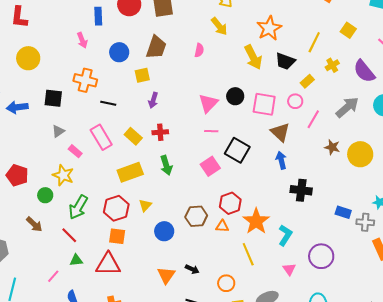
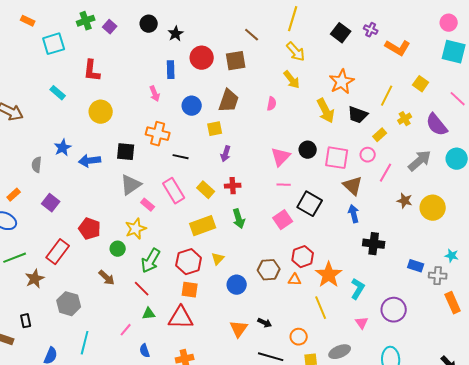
gray triangle: (58, 131) -> (131, 185), size x1.6
yellow star: (63, 175) -> (136, 229), turned 30

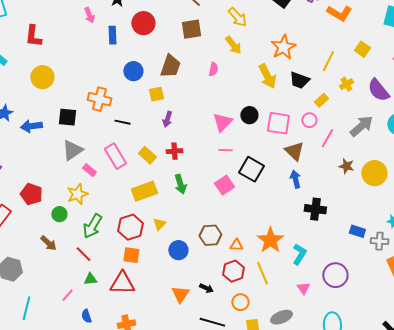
brown square: (236, 61) -> (191, 29), moved
pink arrow: (155, 94) -> (89, 15), moved
red hexagon: (303, 257) -> (233, 271), moved

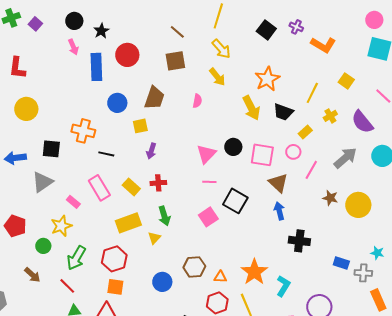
blue rectangle: (112, 35) -> (96, 67), size x1.5
gray triangle: (72, 150) -> (42, 182), moved
yellow triangle: (159, 224) -> (154, 238), moved

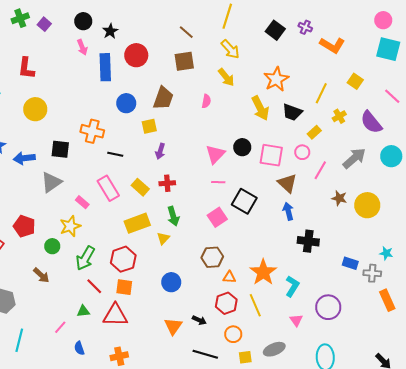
brown hexagon: (194, 267) -> (212, 257), moved
red line: (67, 286) -> (94, 286), moved

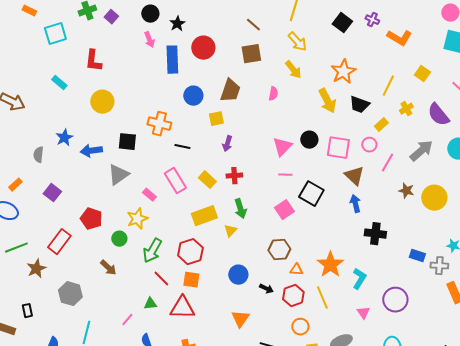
black arrow: (199, 320) -> (266, 289), moved

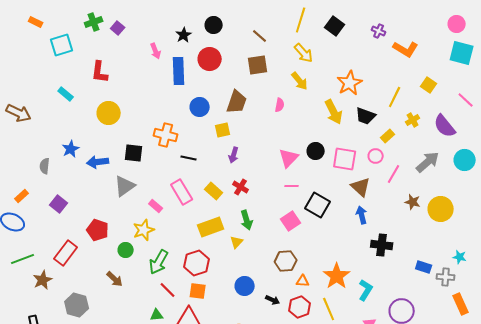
black circle: (150, 14) -> (214, 25), moved
black square: (342, 23) -> (335, 26), moved
red cross: (234, 176) -> (241, 187), turned 35

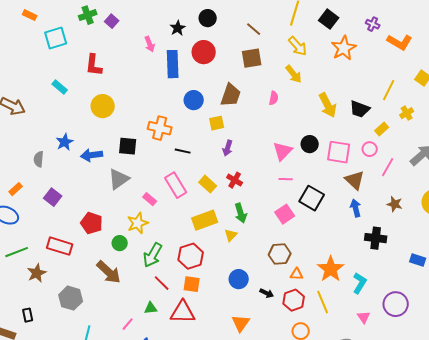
orange star: (350, 83) -> (344, 48), moved
brown star: (413, 202) -> (395, 204), moved
red rectangle: (66, 253) -> (60, 246), turned 70
brown arrow: (115, 279) -> (109, 272), size x1.5

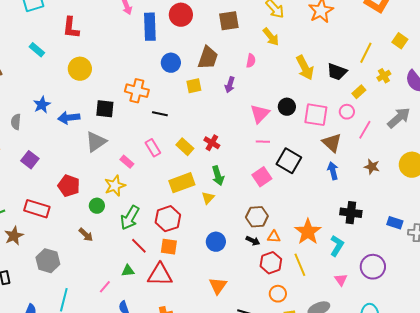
purple arrow: (228, 148) -> (230, 85), moved
pink rectangle: (176, 185) -> (153, 148), size x0.7
black cross: (376, 238) -> (351, 213), moved
brown arrow: (109, 272) -> (86, 235), size x0.6
black arrow: (267, 293) -> (253, 241), moved

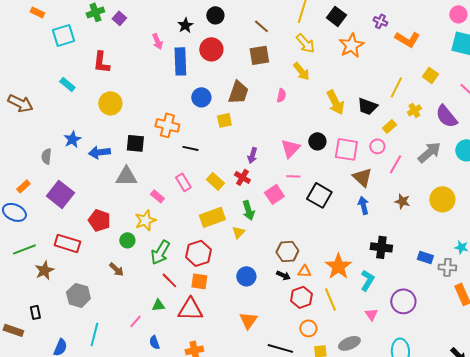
purple arrow: (230, 85) -> (252, 155), moved
gray triangle: (96, 142) -> (126, 176), turned 35
purple square: (30, 160) -> (60, 194), size x1.5
pink square: (262, 177) -> (274, 194), moved

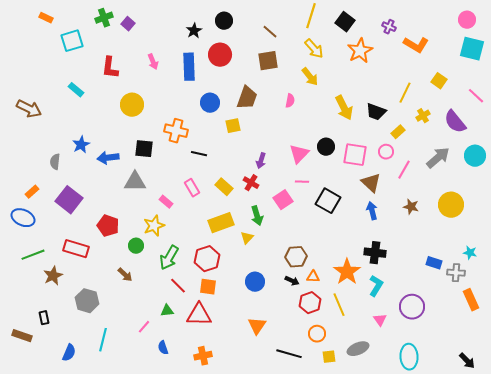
pink arrow: (157, 41) -> (153, 62), moved
yellow circle: (110, 103) -> (132, 105), moved
black cross: (381, 247) -> (375, 253), moved

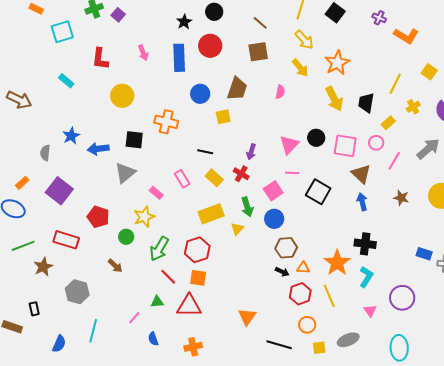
orange star: (360, 51) -> (337, 63), moved
black trapezoid: (376, 112) -> (366, 103), turned 80
black line: (199, 154) -> (205, 152), moved
gray triangle: (135, 182) -> (125, 173), turned -40
blue circle: (255, 282) -> (274, 219), moved

